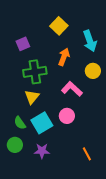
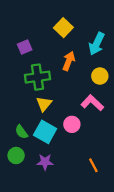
cyan arrow: (90, 41) -> (97, 44), turned 45
pink L-shape: (72, 89) -> (92, 103), moved
yellow triangle: (32, 97) -> (44, 104), moved
cyan square: (42, 123) -> (45, 132), turned -30

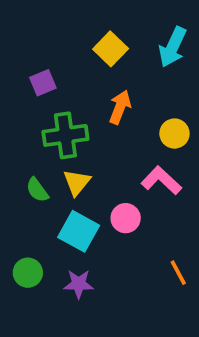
cyan arrow: (97, 44) -> (173, 47), moved
green semicircle: (21, 132) -> (37, 190), moved
orange line: (93, 165) -> (178, 273), moved

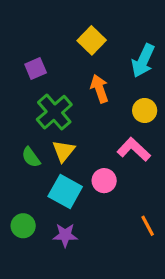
cyan arrow: (173, 47) -> (143, 61), moved
orange arrow: (120, 107) -> (99, 89), turned -40
green cross: (65, 135) -> (54, 112), turned -33

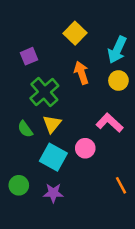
yellow circle: (145, 111) -> (118, 80), moved

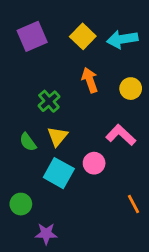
cyan arrow: (117, 50) -> (122, 39), moved, turned 56
purple square: (29, 56) -> (32, 36), moved, size x1.5
green cross: (44, 92) -> (49, 101), size x0.7
purple star: (53, 193) -> (46, 234), moved

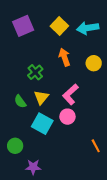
pink L-shape: (121, 135) -> (71, 94), moved, turned -85

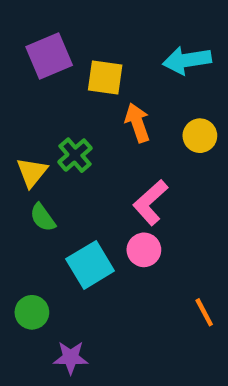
yellow square: (59, 26) -> (105, 78), moved, turned -36
yellow triangle: (41, 97) -> (32, 172), moved
cyan square: (42, 124) -> (90, 265), turned 30

